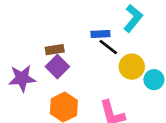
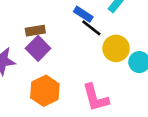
blue rectangle: (100, 34) -> (83, 14), turned 36

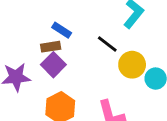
blue rectangle: (83, 14) -> (62, 30), moved

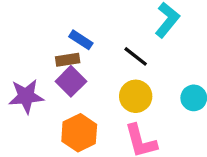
yellow circle: (132, 65) -> (136, 96), moved

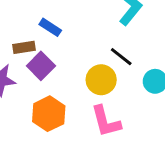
black line: (136, 56) -> (121, 57), moved
brown rectangle: (68, 60) -> (24, 47), moved

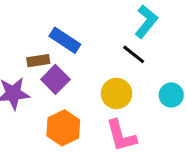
blue rectangle: (50, 27) -> (65, 40), size x1.4
black line: (121, 57) -> (134, 54), moved

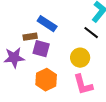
purple square: (55, 79) -> (41, 49), turned -30

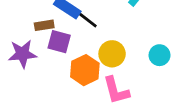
black line: (91, 33) -> (88, 20), moved
orange hexagon: (46, 80) -> (85, 70), moved

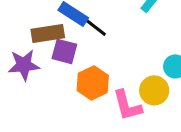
brown rectangle: (44, 25) -> (48, 34), size x1.5
yellow circle: (112, 54) -> (154, 90), moved

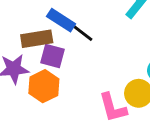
orange hexagon: (93, 83) -> (44, 86), moved

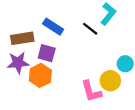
black line: (83, 33) -> (90, 29), moved
brown rectangle: (37, 39) -> (22, 38), moved

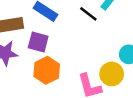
orange hexagon: (40, 75) -> (47, 70), moved

